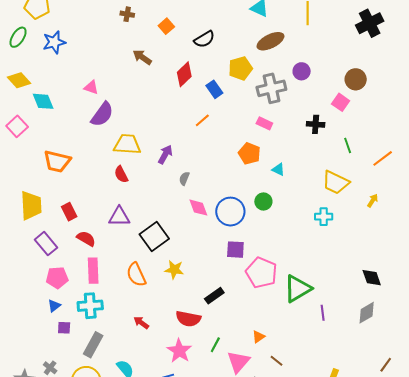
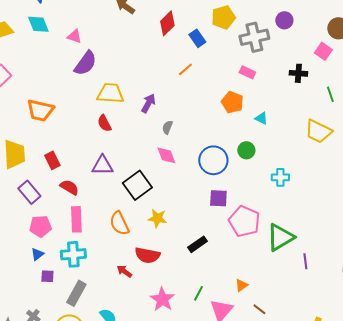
cyan diamond: (43, 101) -> (38, 24), moved
pink diamond: (198, 208) -> (166, 155), moved
cyan cross: (324, 217) -> (280, 177), moved
red semicircle: (188, 319) -> (147, 255), moved

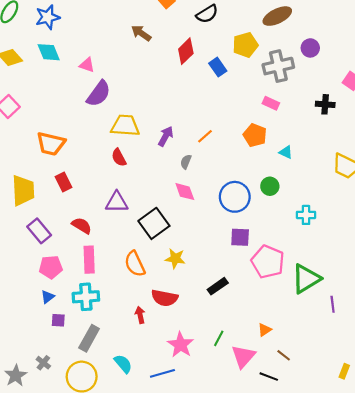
orange line: (185, 69) -> (205, 136), moved
red rectangle: (52, 160) -> (64, 182), moved
red arrow: (124, 271) -> (140, 315), turned 42

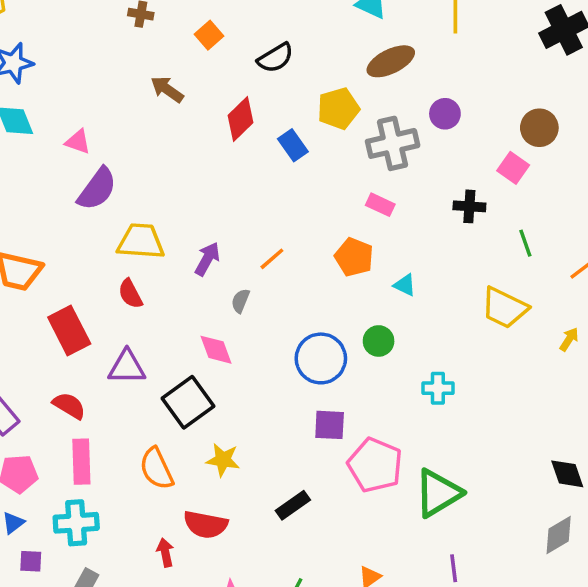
red rectangle: (64, 182) -> (69, 331), moved, size x1.5
pink diamond: (185, 192) -> (216, 350), moved
purple line: (333, 304) -> (454, 568), moved

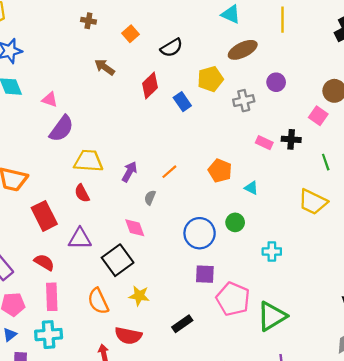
gray cross: (393, 143) -> (244, 101), size x0.7
pink rectangle: (380, 205) -> (264, 143), moved

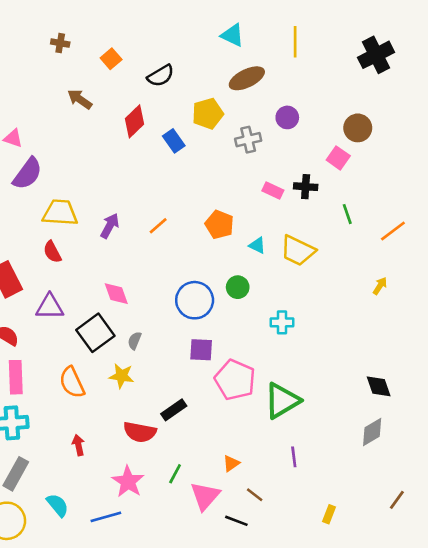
gray semicircle: (150, 198) -> (135, 341), moved
yellow trapezoid: (313, 202) -> (298, 251), moved
red semicircle: (128, 336) -> (140, 432), moved

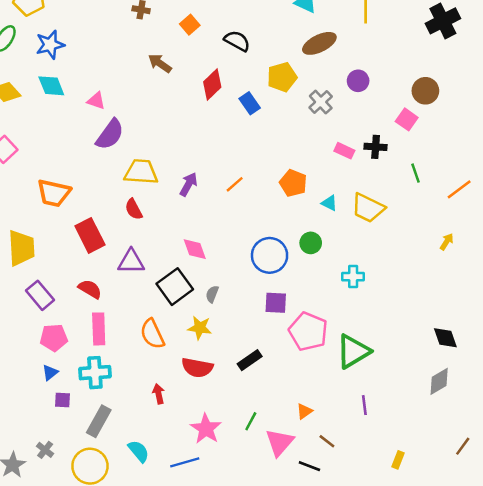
black semicircle: (161, 76) -> (237, 41), turned -120
gray cross: (248, 140) -> (321, 102), turned -30
red semicircle: (140, 432) -> (197, 368), moved

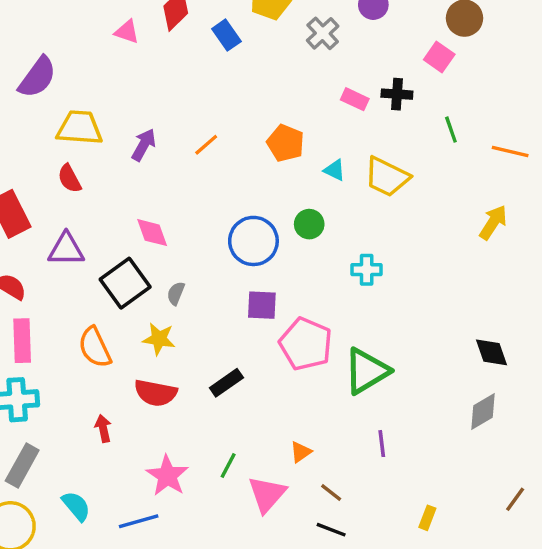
pink triangle: (96, 101) -> (127, 32), moved
orange line: (459, 189) -> (510, 151), turned 50
yellow arrow: (447, 242) -> (493, 222), size x1.5
black line: (309, 466) -> (331, 530), moved

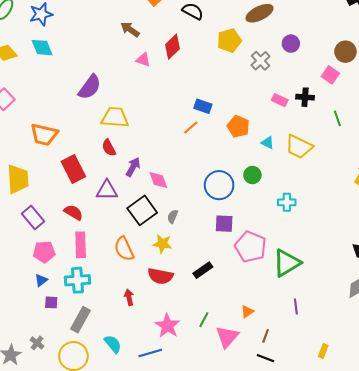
blue rectangle: (226, 35) -> (203, 106), moved, turned -36
purple arrow: (144, 145) -> (133, 167), moved
brown line: (331, 493) -> (266, 336), turned 72

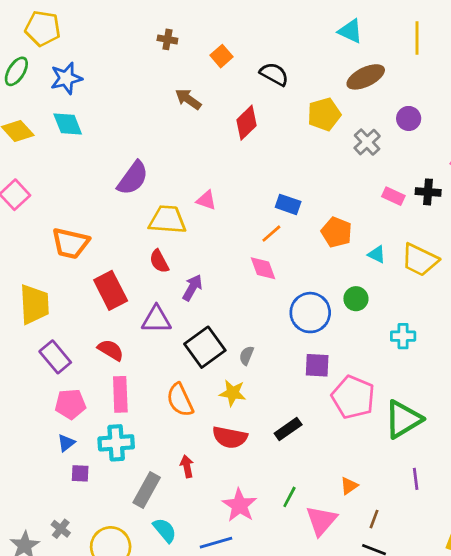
pink triangle: (143, 60) -> (206, 200), moved
pink diamond: (158, 180) -> (263, 268), moved
gray rectangle: (81, 320) -> (147, 490), moved

